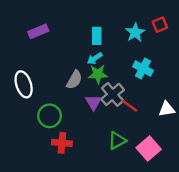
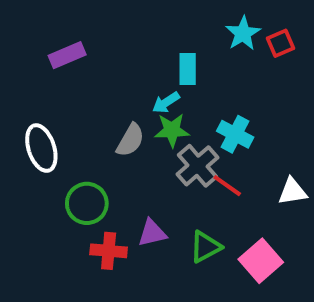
cyan star: (135, 32) -> (243, 33), moved
cyan rectangle: (97, 36) -> (188, 69), moved
cyan cross: (143, 69) -> (235, 134), moved
purple triangle: (93, 102) -> (152, 233), moved, turned 48

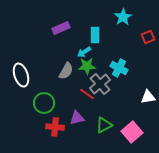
red square: (281, 43) -> (148, 37), moved
purple rectangle: (67, 55) -> (61, 28), moved
red line: (227, 186) -> (87, 94), moved

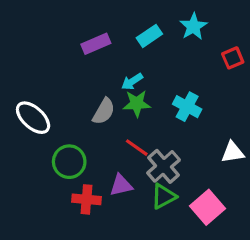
cyan rectangle: (95, 35) -> (149, 36), moved, turned 56
white ellipse: (21, 75) -> (33, 118), turned -30
gray cross: (100, 84) -> (164, 166), moved

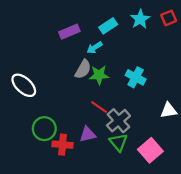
red square: (233, 58) -> (169, 18), moved
cyan arrow: (132, 81) -> (94, 48), moved
gray semicircle: (104, 111) -> (83, 69), moved
green circle: (69, 162) -> (44, 129), moved
green triangle: (164, 196) -> (118, 142), turned -42

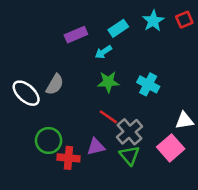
gray semicircle: (83, 69) -> (55, 84), moved
pink square: (150, 150) -> (171, 148), moved

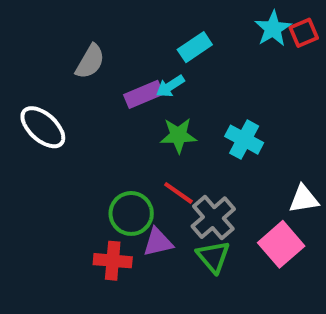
cyan star: (153, 21) -> (273, 29), moved
purple rectangle: (76, 35) -> (143, 94), moved
gray semicircle: (55, 84) -> (90, 62), moved
white ellipse: (26, 93) -> (43, 127), moved
green circle: (49, 140) -> (131, 213), moved

